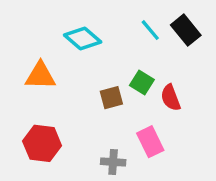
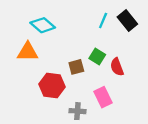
cyan line: (150, 30) -> (103, 21), turned 63
cyan diamond: (83, 39) -> (43, 25), moved
red hexagon: (42, 143) -> (52, 86), moved

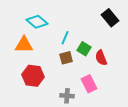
cyan line: (103, 21) -> (65, 38), moved
red hexagon: (52, 86) -> (33, 76), moved

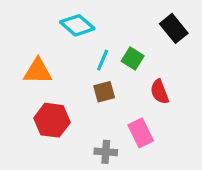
cyan diamond: (37, 22) -> (77, 25), moved
green square: (84, 49) -> (133, 59), moved

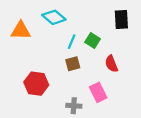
black rectangle: (174, 28) -> (121, 20), turned 36
orange triangle: (38, 71) -> (21, 31), moved

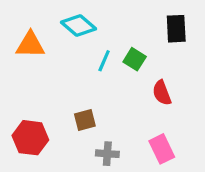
brown square: (73, 64) -> (85, 120), moved
red hexagon: (36, 84) -> (30, 138), moved
pink rectangle: (98, 92) -> (162, 149), moved

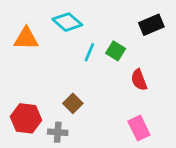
black rectangle: (176, 29) -> (151, 25), turned 70
brown square: (85, 120) -> (73, 103), turned -30
gray cross: (107, 154) -> (58, 132), moved

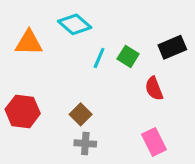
black rectangle: (151, 25) -> (172, 47), moved
red hexagon: (26, 118) -> (23, 111), moved
gray cross: (58, 132) -> (85, 143), moved

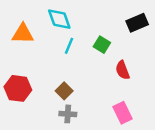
cyan diamond: (75, 24) -> (59, 19), turned 30
black rectangle: (172, 47) -> (137, 23), moved
cyan line: (99, 58) -> (69, 46), moved

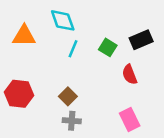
black rectangle: (137, 23) -> (141, 40), moved

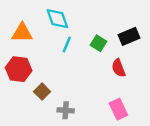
red hexagon: (19, 94) -> (19, 69), moved
brown square: (68, 96) -> (42, 92), moved

